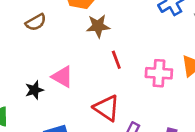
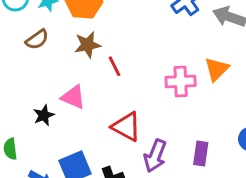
brown star: (98, 26) -> (88, 45), moved
red line: (116, 60) -> (114, 66), moved

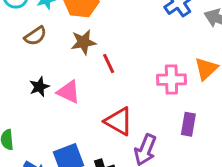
black star: (44, 115) -> (39, 87), moved
purple rectangle: (201, 154) -> (188, 124), moved

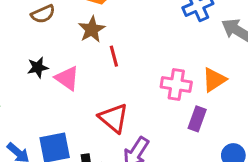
brown star: (83, 42) -> (92, 29), turned -30
purple rectangle: (188, 124) -> (197, 119), moved

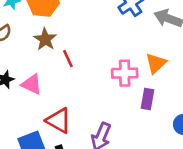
red triangle: (114, 118) -> (59, 120), moved

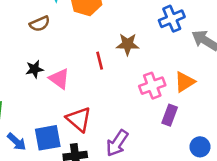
brown star: (45, 39) -> (128, 44), moved, turned 30
pink cross: (125, 73) -> (152, 86), turned -30

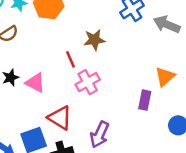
orange triangle: (185, 82) -> (165, 77), moved
pink cross: (152, 86) -> (88, 82), moved

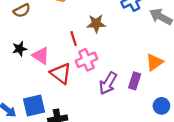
red triangle: (60, 118) -> (61, 73), moved
purple arrow: (100, 134) -> (108, 83), moved

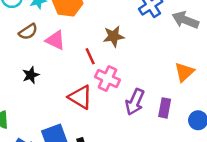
pink triangle: (41, 56) -> (55, 40), moved
pink cross: (86, 60) -> (108, 78), turned -35
purple rectangle: (135, 81) -> (165, 108), moved

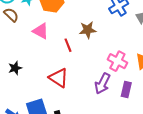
brown semicircle: (28, 32) -> (11, 15), moved, turned -105
black star: (31, 75) -> (15, 68), moved
pink cross: (108, 78) -> (117, 61), moved

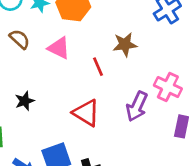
brown semicircle: (11, 15) -> (20, 39), moved
purple arrow: (102, 84) -> (137, 106), moved

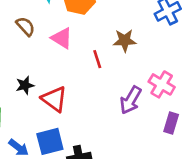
red triangle: (86, 113) -> (54, 99), moved

